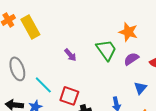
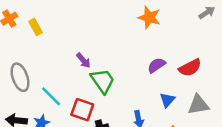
yellow rectangle: (30, 27) -> (36, 27), size x0.6
orange star: (128, 32) -> (149, 17), moved
green trapezoid: (106, 50) -> (103, 81), moved

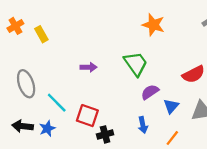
purple arrow: (83, 60) -> (89, 67), turned -49
purple semicircle: (156, 65) -> (150, 92), moved
green trapezoid: (103, 81) -> (136, 64), moved

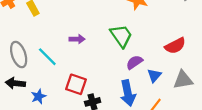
cyan line: (57, 103) -> (47, 57), moved
blue arrow: (143, 125) -> (128, 93), size x1.6
black arrow: (23, 126) -> (15, 83), moved

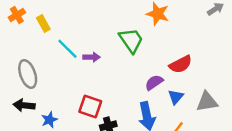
green trapezoid: (121, 36) -> (131, 40), moved
red semicircle: (175, 46) -> (181, 64), moved
cyan line: (47, 57) -> (67, 49), moved

